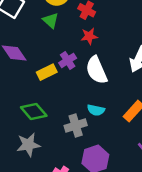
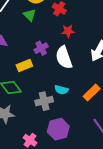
red star: (89, 36) -> (68, 31), moved
yellow rectangle: (47, 72) -> (24, 65), moved

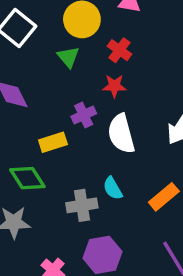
red star: (68, 31) -> (114, 86), moved
cyan semicircle: (61, 90) -> (113, 188), turned 40

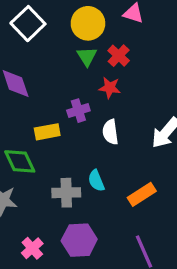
green triangle: (68, 57) -> (87, 56), moved
white semicircle: (121, 134) -> (110, 132), size x0.7

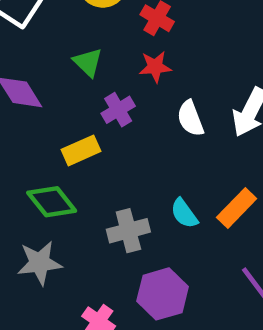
green triangle: (87, 56) -> (88, 62), moved
white semicircle: (110, 132) -> (190, 118), moved
cyan semicircle: (96, 181) -> (184, 213), moved

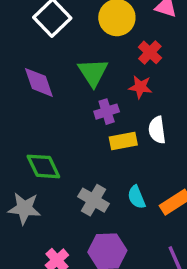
green triangle: (88, 62) -> (93, 72), size x1.4
yellow rectangle: (81, 150) -> (123, 141), moved
gray cross: (128, 231) -> (94, 200), turned 32

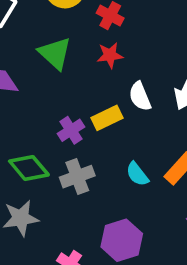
purple cross: (107, 112) -> (71, 130), moved
gray cross: (94, 200) -> (77, 177), moved, turned -36

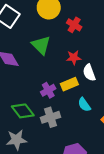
red star: (110, 55) -> (74, 58), moved
cyan semicircle: (137, 174) -> (84, 105), moved

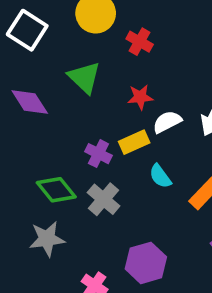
white semicircle: (89, 73) -> (167, 122), turned 84
purple cross: (48, 90) -> (98, 154), turned -32
gray cross: (50, 117) -> (104, 199), turned -30

